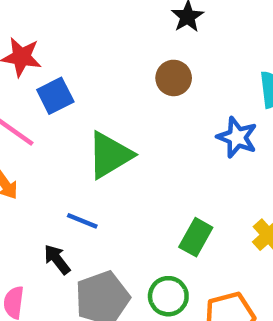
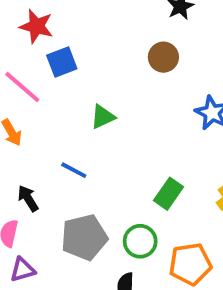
green triangle: (110, 155) -> (103, 117), size x0.6
black arrow: (57, 259) -> (28, 198), moved

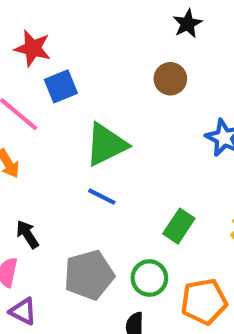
green triangle: (103, 117) -> (106, 145), size x1.6
blue line: (74, 170) -> (102, 197), moved
purple triangle: (23, 270) -> (23, 311), turned 44

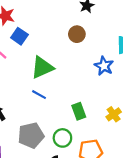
blue square: (61, 86) -> (19, 36), turned -35
green rectangle: (179, 226) -> (79, 111), turned -56

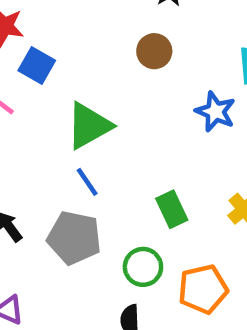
blue line: (39, 95) -> (87, 182), turned 32
gray pentagon: (31, 135) -> (74, 238), moved, turned 30

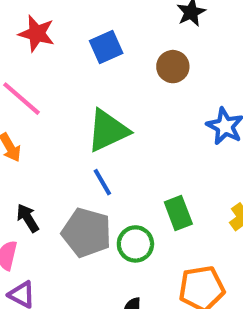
blue square: (37, 66) -> (106, 47), moved, turned 32
green circle: (143, 267) -> (135, 244), moved

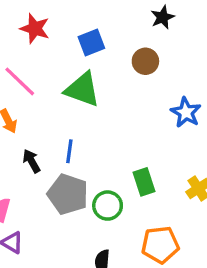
green triangle: (108, 131) -> (82, 89), moved, turned 42
blue line: (102, 182) -> (69, 151), moved, turned 35
black arrow: (28, 218) -> (32, 161), moved

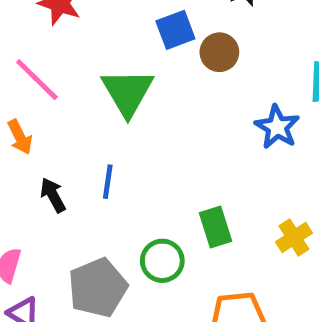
blue square: (91, 43) -> (175, 30), moved
green triangle: (82, 89) -> (128, 92), turned 39
gray pentagon: (68, 194) -> (98, 288), moved, turned 30

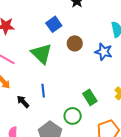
brown circle: (219, 52) -> (75, 43), moved

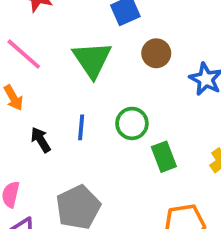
green circle: (73, 116) -> (132, 123), moved

